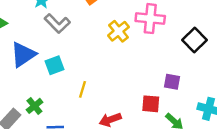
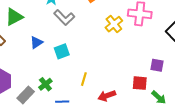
blue triangle: (23, 55) -> (36, 43), size x0.6
yellow line: (83, 89) -> (84, 79), moved

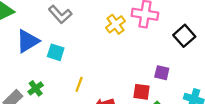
blue triangle: (36, 43) -> (28, 41), size x1.6
cyan square: (62, 51) -> (56, 52), turned 35

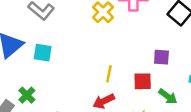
yellow line: (79, 84) -> (109, 74), moved

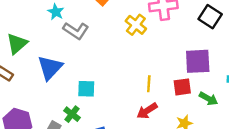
cyan square: (43, 53) -> (86, 89), moved
purple square: (161, 57) -> (198, 61), size x1.6

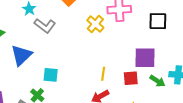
black square: (210, 17) -> (158, 21), turned -36
green arrow: (208, 99) -> (157, 81), moved

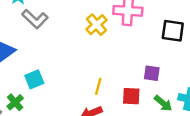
purple square: (145, 58) -> (152, 73), size x0.6
cyan square: (51, 75) -> (34, 79), turned -35

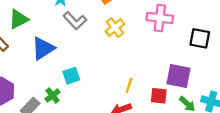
yellow cross: (96, 25) -> (115, 28), moved
purple square: (152, 73) -> (178, 76), size x1.6

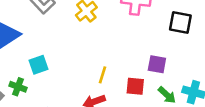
purple square: (178, 76) -> (157, 64), size x0.7
green cross: (53, 95) -> (18, 87), turned -32

